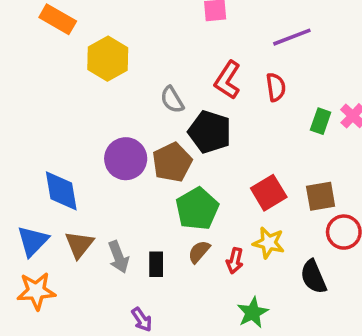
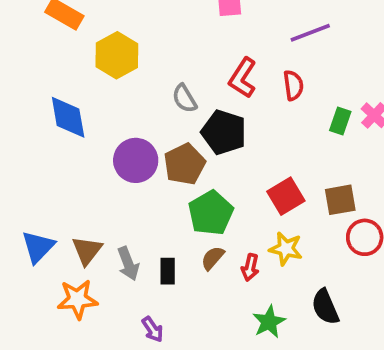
blue diamond: (61, 191) -> (68, 117), moved
black semicircle: (313, 277) -> (325, 307), moved
orange star: (36, 291) -> (77, 299), moved

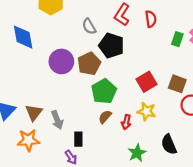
brown square: (340, 200) -> (177, 84), turned 30
black rectangle: (168, 271) -> (78, 139), moved

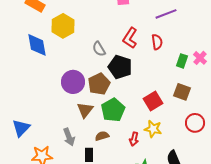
blue diamond: (23, 37) -> (37, 45), moved
brown square: (177, 84) -> (182, 92), moved
brown triangle: (34, 113) -> (85, 110), moved
brown semicircle: (105, 117) -> (102, 136), moved, turned 32

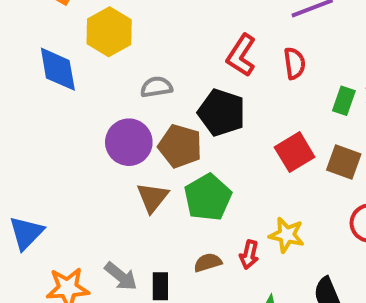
gray semicircle: (99, 49) -> (156, 87), moved, turned 112
brown pentagon: (99, 84) -> (180, 146), turned -30
red square: (153, 101) -> (295, 152), moved
brown semicircle: (102, 136) -> (208, 263), moved
gray arrow: (69, 137) -> (121, 276), moved, turned -30

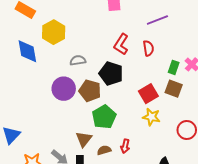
brown square: (344, 162) -> (174, 89), moved
brown triangle: (152, 197) -> (84, 139), moved
yellow star: (287, 235) -> (151, 117), moved

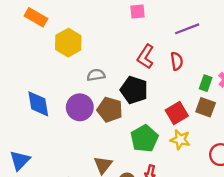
blue diamond: (27, 51) -> (38, 104), moved
green pentagon: (104, 117) -> (144, 138), moved

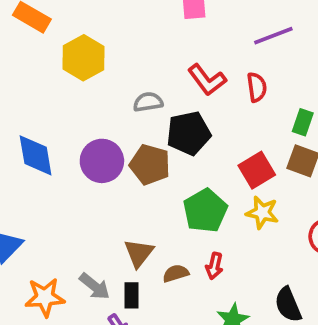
red L-shape: (146, 57) -> (207, 80), turned -70
gray semicircle: (96, 75) -> (148, 102), moved
black pentagon: (134, 90) -> (189, 133), turned -30

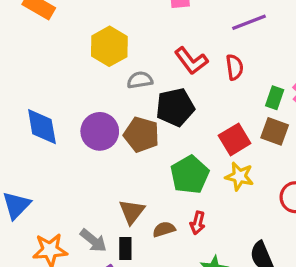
yellow hexagon: (84, 58) -> (109, 46), moved

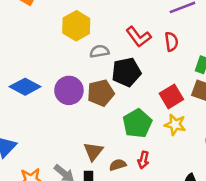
blue diamond: (42, 127) -> (25, 87), turned -52
brown pentagon: (141, 135) -> (101, 93), turned -30

